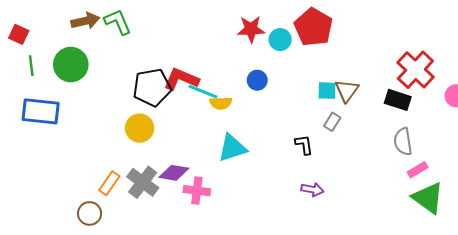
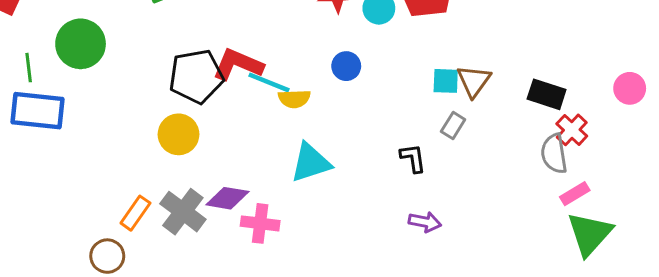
green line: (31, 66) -> (29, 68), moved
red cross: (415, 70) -> (572, 130), moved, size x0.6
green triangle: (428, 198) -> (590, 234), turned 36

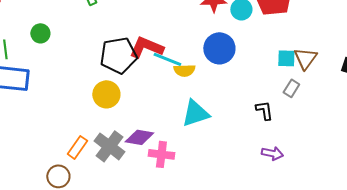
green circle: (81, 44) -> (40, 33), size x0.6
blue circle: (346, 66) -> (219, 48), size x1.6

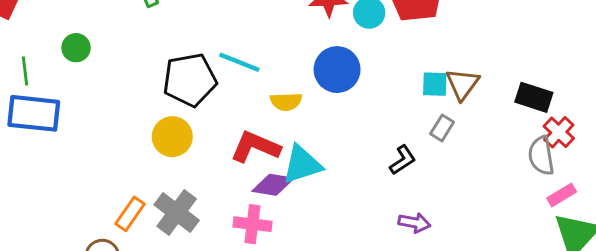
red L-shape: (146, 47) -> (255, 147), moved
cyan line: (167, 59) -> (239, 62), moved
black L-shape: (264, 110) -> (403, 160), turned 65
purple diamond: (139, 137) -> (273, 185), moved

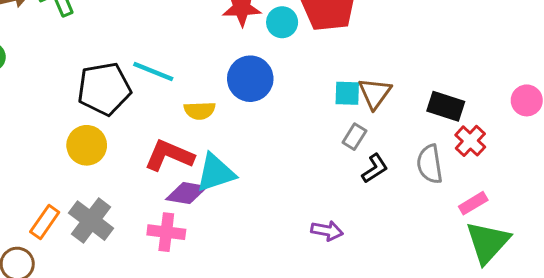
gray semicircle: (541, 156) -> (430, 164), moved
black L-shape: (403, 160) -> (375, 168), moved

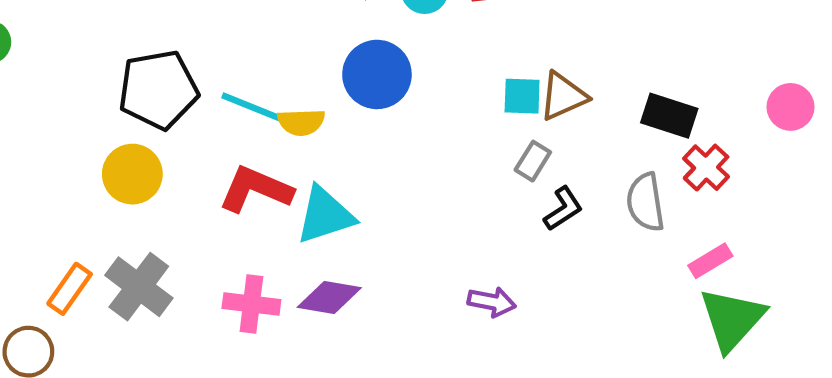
cyan line: (153, 71) -> (251, 107), moved
brown triangle: (375, 93) -> (563, 96), turned 30
purple diamond: (187, 193) -> (329, 297), moved

